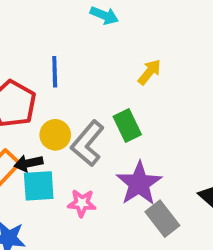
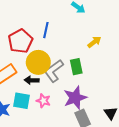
yellow circle: (55, 135) -> (38, 62), size x1.5
black arrow: (28, 163) -> (32, 80), moved
cyan square: (39, 186) -> (22, 101), moved

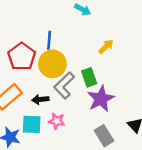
yellow circle: (38, 62) -> (52, 64), moved
purple star: (75, 98) -> (101, 99), moved

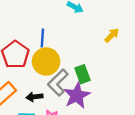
yellow arrow: (106, 47) -> (112, 35), moved
purple star: (101, 99) -> (77, 95), moved

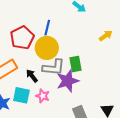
gray L-shape: (58, 83) -> (54, 67), turned -140
black arrow: (34, 97) -> (32, 76), turned 48

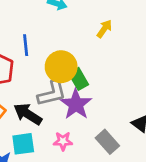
yellow circle: (47, 48) -> (61, 67), moved
black arrow: (32, 76) -> (28, 114), size x1.5
pink star: (43, 96) -> (63, 141), moved

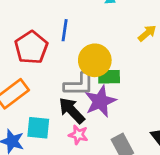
green rectangle: (78, 79) -> (109, 77), turned -75
black arrow: (28, 114) -> (72, 110), moved

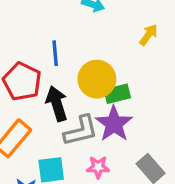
gray L-shape: (79, 84) -> (81, 131), moved
black arrow: (72, 110) -> (57, 104), moved, turned 40

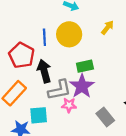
yellow circle: (97, 79) -> (69, 34), moved
pink star: (98, 167) -> (69, 105), moved

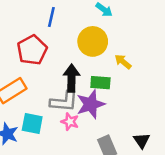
yellow arrow: (107, 28) -> (123, 62), moved, turned -104
blue line: (44, 37) -> (51, 17), moved
black arrow: (44, 71) -> (71, 78), moved

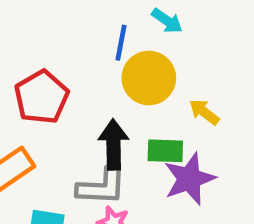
blue line: (51, 17) -> (121, 43), moved
purple star: (91, 104) -> (189, 179), moved

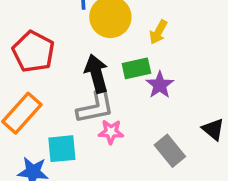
yellow arrow: (204, 112) -> (158, 32), turned -85
purple star: (189, 179) -> (160, 85), size x0.7

